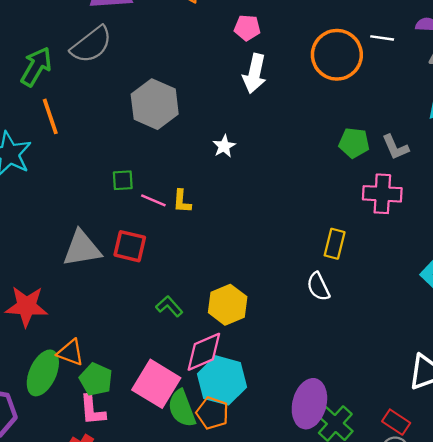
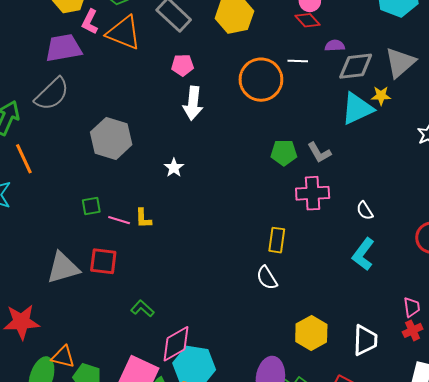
yellow hexagon: (228, 305) -> (311, 333), moved

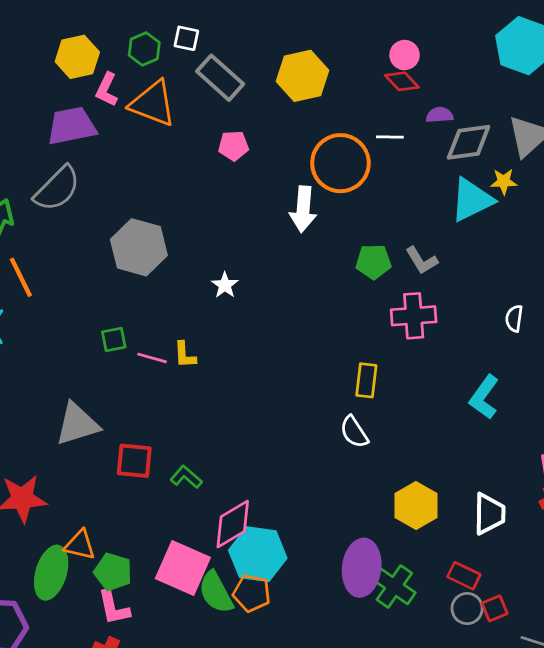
white arrow: (193, 103) -> (303, 209), moved
white semicircle: (365, 211) -> (514, 318), moved, turned 42
red square: (103, 261) -> (134, 461), moved

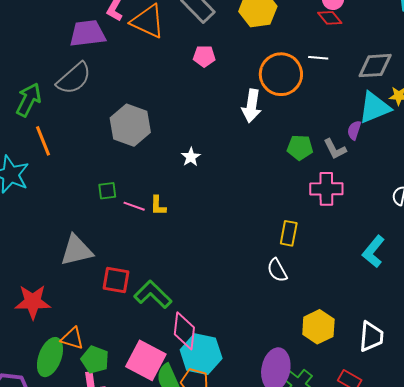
purple semicircle: (440, 115) -> (354, 130), moved, turned -72
green L-shape: (186, 477) -> (153, 294), size x1.6
pink diamond: (233, 524) -> (184, 331), turned -57

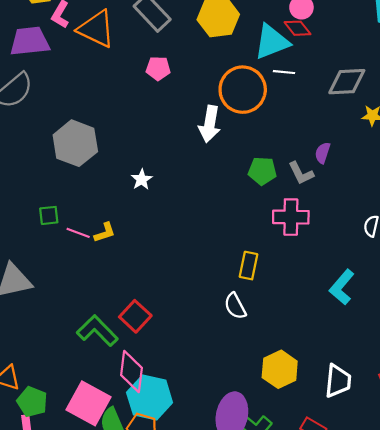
cyan triangle: (374, 108) -> (272, 42), moved
yellow L-shape: (158, 206) -> (105, 233), turned -110
red square: (116, 280) -> (135, 316), moved, turned 32

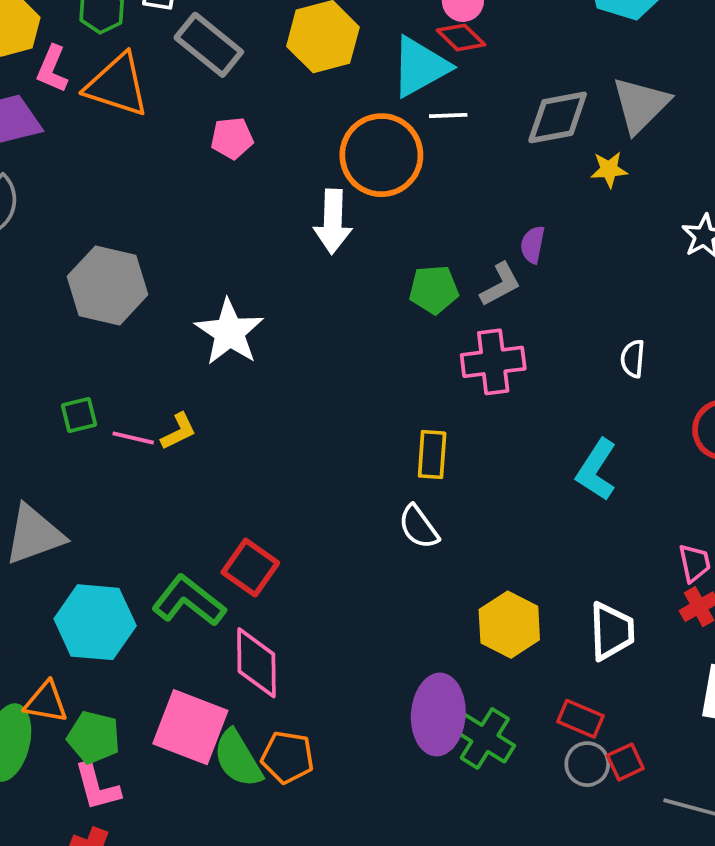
gray L-shape: (301, 173) -> (500, 284), turned -84
white star: (142, 179) -> (229, 332), size x1.8
cyan hexagon: (150, 397) -> (95, 622), moved

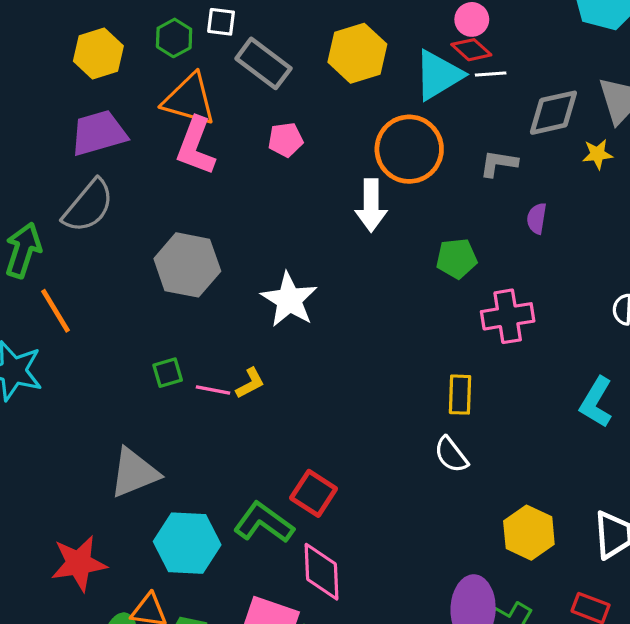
pink L-shape: (52, 69) -> (196, 146), moved, size x1.5
white line: (448, 116) -> (491, 74), moved
gray L-shape: (500, 284) -> (499, 163), moved, turned -141

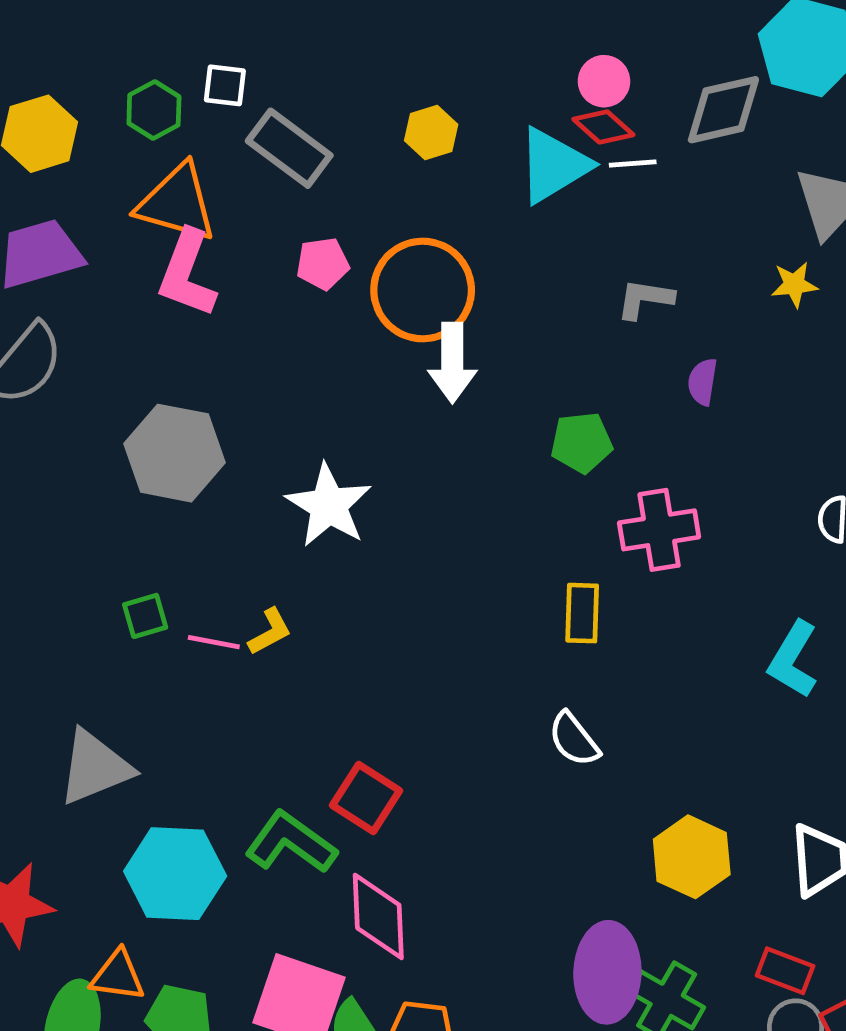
yellow hexagon: (357, 53) -> (431, 133), size x0.6
gray diamond: (553, 113) -> (723, 110), moved
orange circle: (409, 149) -> (423, 290), moved
yellow rectangle: (460, 395) -> (582, 613), moved

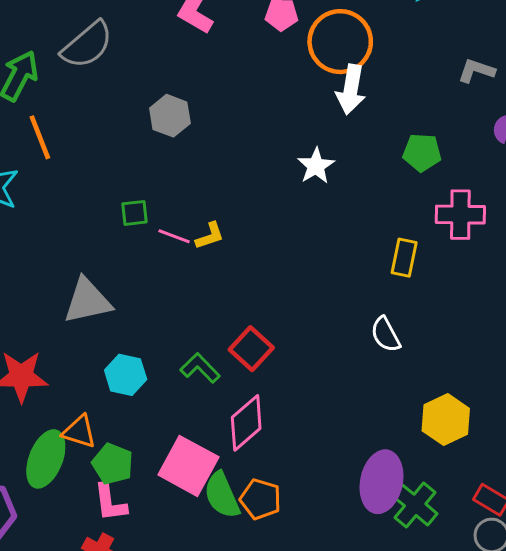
gray hexagon: (175, 453) -> (170, 116), size x0.7
white star: (329, 505) -> (316, 166), moved, size x0.7
green L-shape: (291, 843) -> (200, 368), size x0.7
cyan hexagon: (175, 874) -> (126, 375), size x0.7
pink diamond: (378, 916) -> (246, 423), turned 42

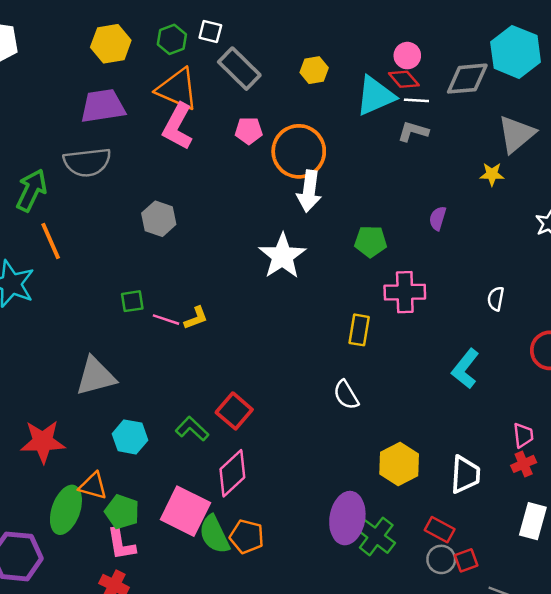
gray semicircle: (87, 45) -> (87, 162), turned 36
gray L-shape: (476, 71) -> (413, 131), moved
white star: (316, 166) -> (282, 256), size x1.5

